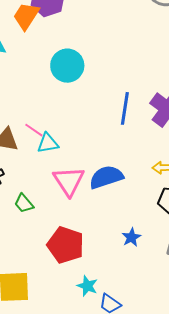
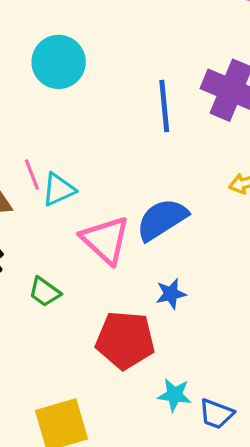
pink line: (34, 130) -> (32, 174), turned 48
blue star: (131, 237) -> (171, 294), moved, turned 30

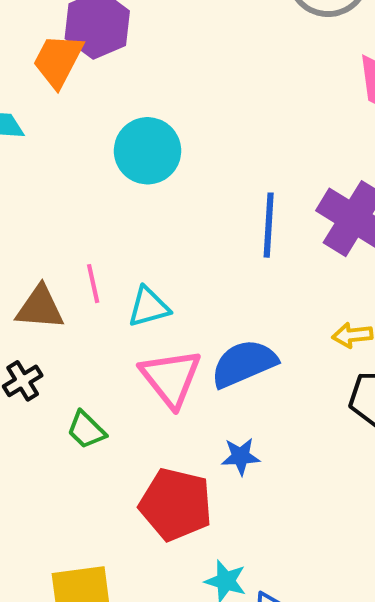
cyan triangle: (58, 189) -> (149, 307), moved

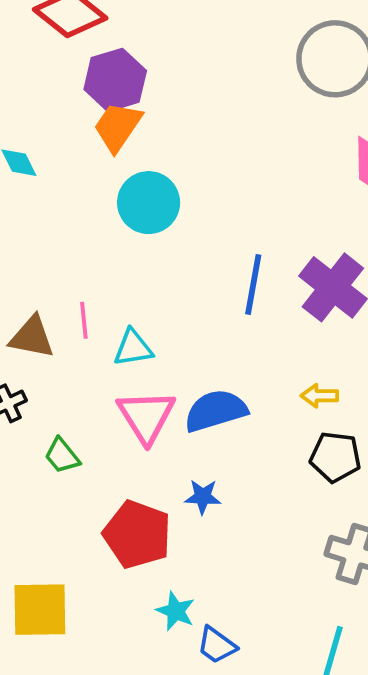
orange trapezoid: (58, 60) -> (118, 127), moved

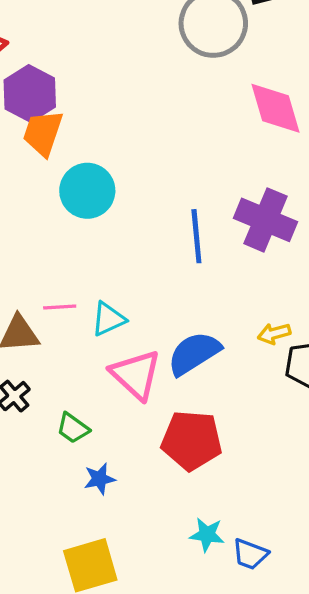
pink line: (84, 320) -> (60, 307), turned -72
yellow arrow: (320, 396) -> (274, 334), moved
blue star: (203, 497) -> (99, 479), moved
red pentagon: (137, 534) -> (192, 440), moved

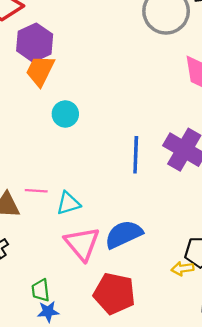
cyan circle: (87, 191) -> (65, 114), size x0.7
yellow arrow: (274, 334) -> (183, 269), moved
green trapezoid: (73, 428) -> (41, 290), moved, turned 40

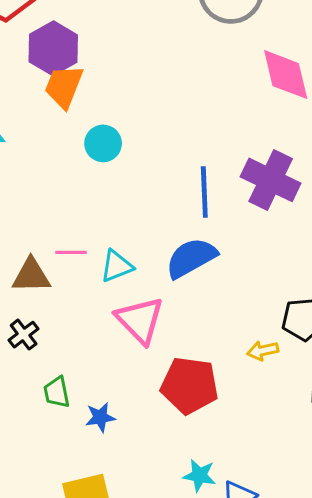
blue semicircle: (124, 234) -> (191, 258), moved
yellow arrow: (183, 269) -> (263, 351), moved
green trapezoid: (41, 290) -> (57, 392), moved

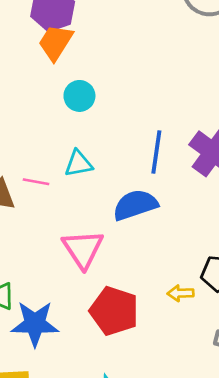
cyan triangle: (117, 266) -> (78, 164), moved
blue star: (100, 417) -> (35, 324), size x1.8

